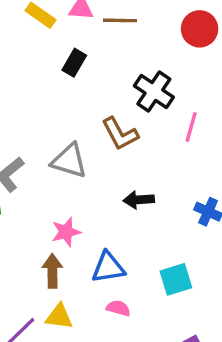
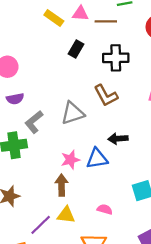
black cross: (154, 91) -> (116, 58), moved, turned -35
gray triangle: (69, 161) -> (73, 113), turned -35
blue triangle: (108, 268) -> (97, 159), moved

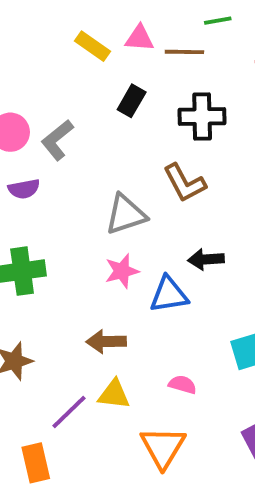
gray L-shape: (34, 122) -> (57, 140), moved
pink star: (70, 160) -> (122, 271), moved
brown arrow: (62, 185) -> (106, 342), turned -90

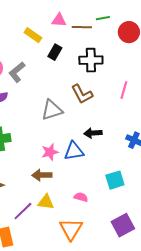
green line: (218, 21) -> (103, 18), moved
yellow rectangle: (92, 46) -> (33, 35), moved
pink star: (122, 271) -> (50, 152), moved

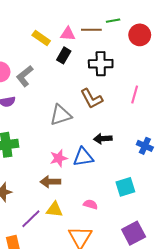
pink triangle: (59, 20) -> (68, 34), moved

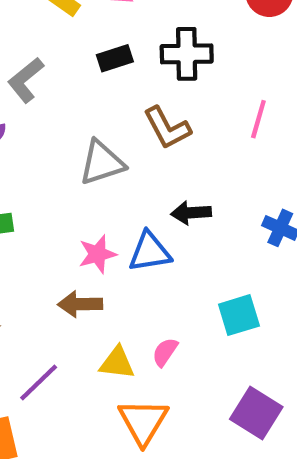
black rectangle: (64, 55) -> (115, 58), moved, turned 42
pink semicircle: (90, 204) -> (165, 352), turned -72
yellow triangle: (54, 210) -> (117, 363), moved
purple square: (134, 233) -> (256, 413), turned -30

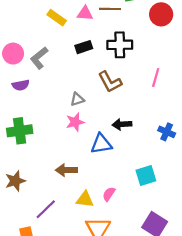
gray triangle: (102, 163) -> (77, 99), size x0.6
pink star: (97, 254) -> (75, 122), moved

